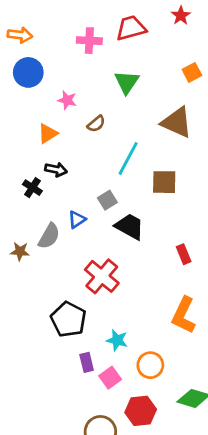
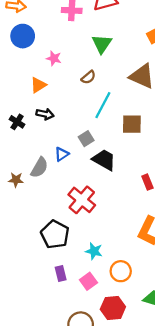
brown semicircle: (96, 124) -> (88, 77), moved
black cross: (32, 188) -> (17, 122), moved
purple rectangle: (87, 362) -> (61, 273), moved

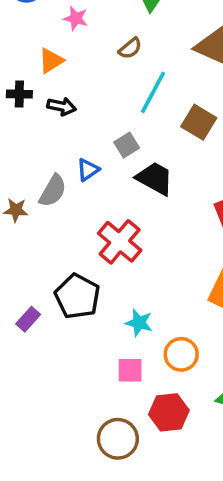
black cross: (17, 122) -> (19, 94), moved, turned -32
brown square: (132, 124) -> (199, 122), turned 30
purple rectangle: (61, 273) -> (28, 319), moved, turned 56
pink square: (88, 281) -> (130, 370), turned 36

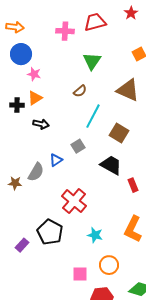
pink star: (76, 18) -> (34, 74), moved
black cross: (19, 94) -> (17, 105), moved
black trapezoid: (155, 178) -> (111, 165), moved
cyan star: (139, 323) -> (95, 235), moved

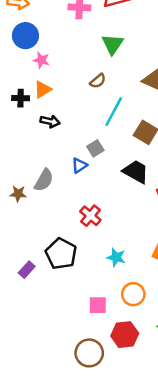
blue triangle: (56, 160) -> (79, 165), moved
red cross: (74, 201) -> (90, 216), size x0.7

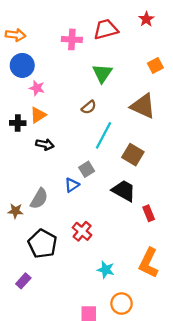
black pentagon: (61, 254) -> (43, 244), moved

